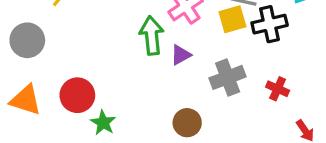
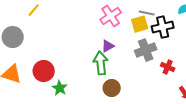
green arrow: (152, 35) -> (101, 63), moved
gray cross: (228, 77) -> (146, 50), moved

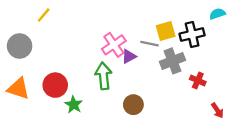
gray line: (147, 13) -> (150, 44), moved
pink cross: (111, 16) -> (114, 45), moved
green arrow: (101, 63) -> (104, 76), moved

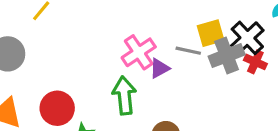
black cross: (192, 34) -> (247, 38), turned -30
gray cross: (173, 61) -> (227, 55), moved
red cross: (198, 80) -> (255, 62), moved

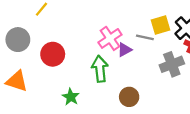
gray cross: (227, 55) -> (172, 64), moved
red circle: (57, 108) -> (53, 54), moved

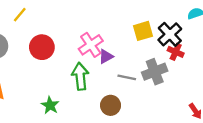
gray line: (145, 37) -> (127, 77), moved
red circle: (53, 54) -> (42, 47), moved

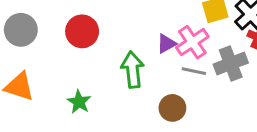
pink cross: (91, 45) -> (192, 42), moved
green star: (50, 105) -> (79, 102), moved

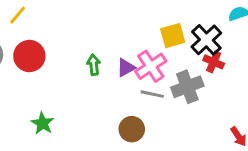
red circle: (82, 31) -> (29, 56), moved
green arrow: (133, 70) -> (94, 65), moved, size x0.6

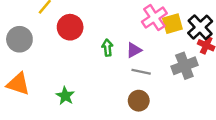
red circle: (29, 56) -> (70, 27), moved
pink cross: (151, 66) -> (154, 18), moved
gray line: (152, 94) -> (141, 72), moved

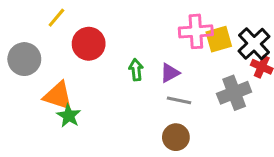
pink cross: (154, 18) -> (196, 31), turned 30
orange triangle: (18, 84) -> (58, 96), moved
green star: (65, 96) -> (69, 116), moved

